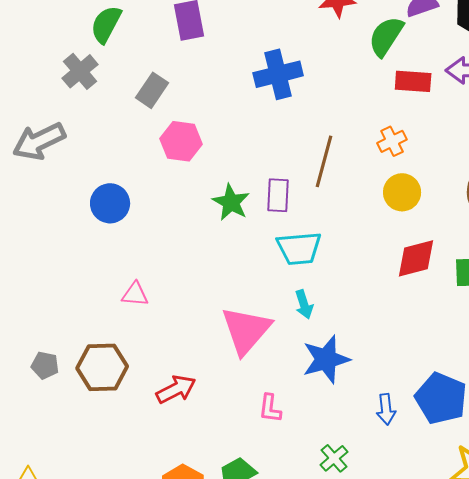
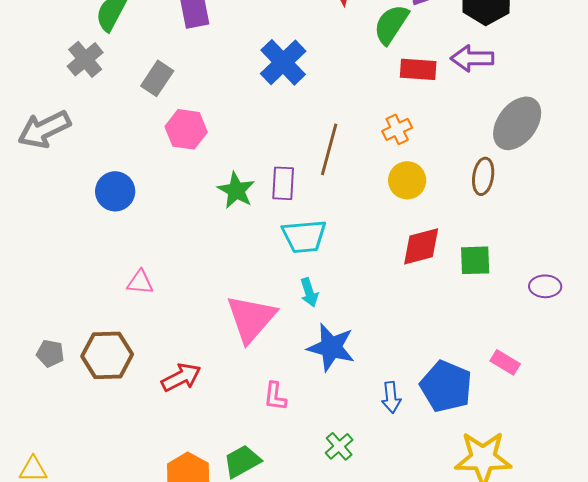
blue cross: (278, 74) -> (283, 62), turned -30
blue star: (326, 359) -> (331, 347), turned 30

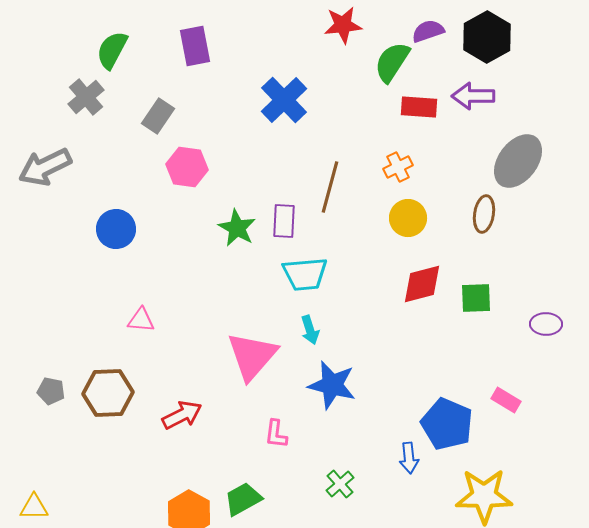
blue arrow: (391, 397) -> (409, 458), moved

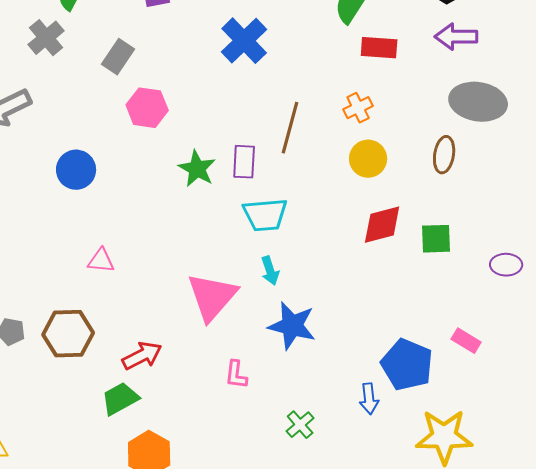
purple arrow: (473, 96) -> (456, 37), moved
gray ellipse: (518, 161) -> (478, 102), turned 62
green trapezoid: (243, 499) -> (120, 399), moved

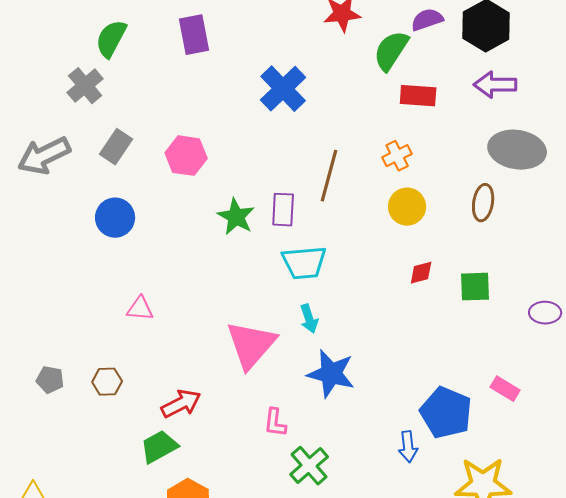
gray rectangle: (118, 57) -> (116, 147), moved
red diamond: (382, 225) -> (421, 273), size x0.6
brown hexagon: (68, 334) -> (107, 382), size x0.6
green cross: (300, 425) -> (309, 466), moved, size x1.4

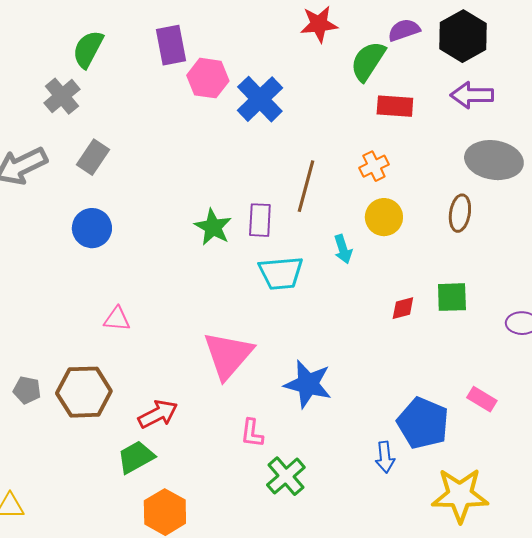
pink hexagon: (186, 156) -> (208, 78), moved
red diamond: (421, 273) -> (403, 308), moved
cyan arrow: (309, 319) -> (343, 249), moved
brown hexagon: (107, 382) -> (84, 392), size x1.8

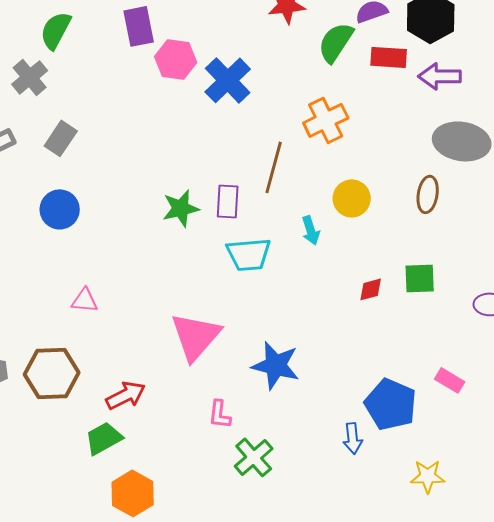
red rectangle: (395, 106) -> (389, 57), moved
orange cross: (374, 166) -> (326, 120), moved, size x1.5
green star: (213, 227) -> (181, 208), turned 30
yellow star: (460, 495) -> (428, 476), size x0.6

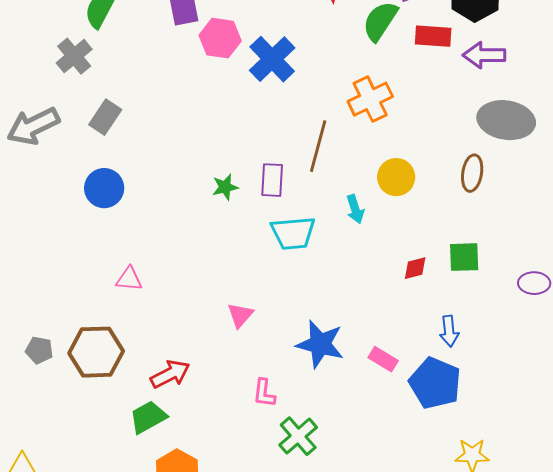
green star: (181, 208) -> (225, 187), size x0.7
pink triangle: (196, 336) -> (240, 315), size x0.5
pink rectangle: (450, 380) -> (383, 359), moved
blue arrow: (353, 438) -> (449, 331), moved

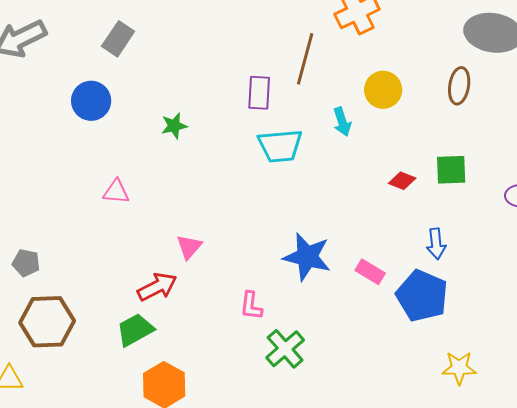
gray rectangle: (105, 117) -> (118, 39), moved
green star: (225, 187) -> (174, 126), moved
red diamond: (415, 268) -> (402, 181), turned 36
pink triangle: (240, 315) -> (189, 247), moved
brown hexagon: (96, 352) -> (47, 322), moved

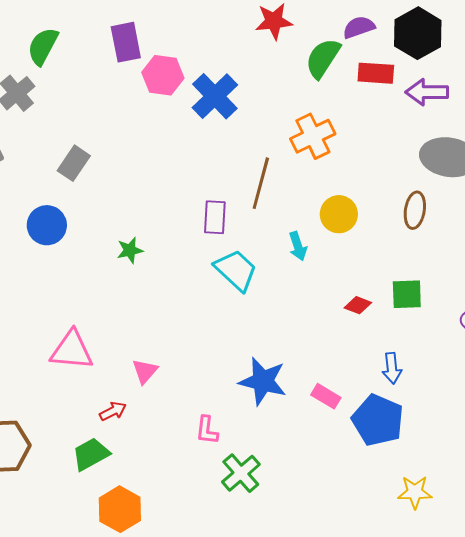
cyan trapezoid: (280, 146) -> (236, 270), turned -132
pink triangle: (116, 192) -> (72, 350), moved, size x1.6
red arrow: (157, 287) -> (113, 411), size x0.7

